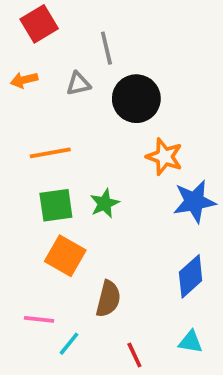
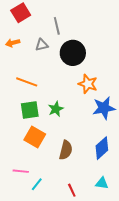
orange line: (50, 153) -> (27, 82), turned 30
brown semicircle: (108, 299) -> (66, 150), moved

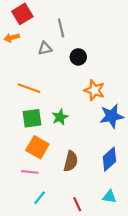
orange arrow: (13, 43) -> (12, 38), moved
black circle: (73, 53) -> (78, 57), size x0.6
pink line: (21, 171) -> (30, 172), moved

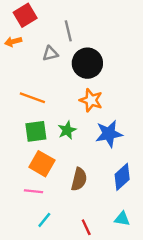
black circle: (78, 57) -> (87, 63), size x1.6
orange star: (94, 90) -> (91, 100), moved
blue star: (112, 116) -> (109, 134), moved

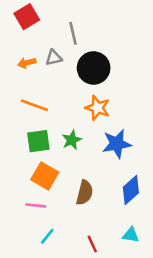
orange arrow: (13, 42) -> (27, 63), moved

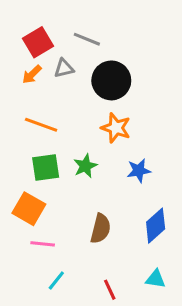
red square: (27, 17) -> (38, 42), moved
gray line: (73, 33) -> (87, 39), turned -55
orange arrow: (27, 63) -> (32, 74), turned -30
blue star: (117, 144) -> (139, 171), size x0.7
orange square: (45, 176) -> (29, 209), moved

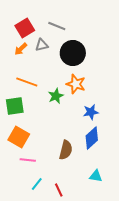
green star: (85, 166) -> (56, 96), moved
green square: (46, 168) -> (15, 106), moved
blue diamond: (156, 226) -> (92, 138), moved
cyan triangle: (156, 279) -> (96, 176), moved
red line: (110, 290) -> (59, 190), moved

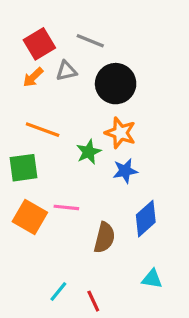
blue star: (91, 112) -> (125, 171), moved
pink line: (28, 160) -> (66, 207), moved

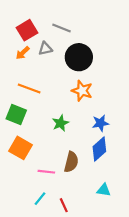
green star: (89, 152) -> (60, 123), moved
green square: (24, 168) -> (16, 114), turned 30
blue star: (125, 171) -> (100, 123), moved
pink line: (66, 207) -> (46, 172), moved

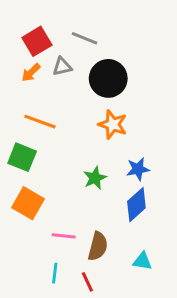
green star: (60, 123) -> (95, 178), moved
brown semicircle: (71, 162) -> (98, 246), moved
cyan line: (40, 199) -> (55, 273), turned -32

